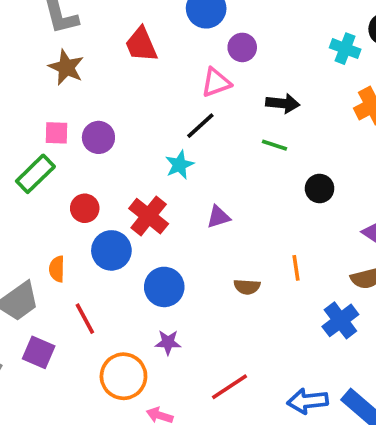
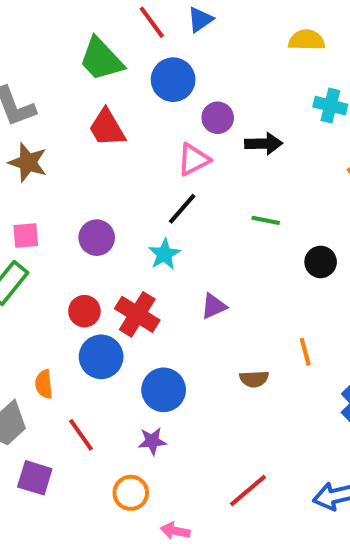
black arrow: (283, 103) -> (264, 144), moved
purple circle: (98, 137) -> (97, 238), moved
red circle: (85, 208) -> (84, 311), moved
purple star: (168, 342) -> (152, 441), moved
orange circle: (123, 376) -> (131, 493), size x0.7

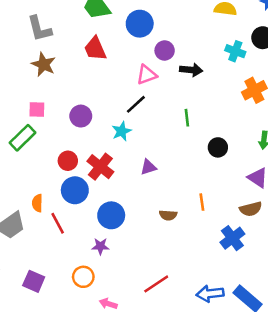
green line: (266, 220) -> (187, 118), turned 66
red line: (81, 435) -> (58, 223), moved
purple square: (35, 478) -> (34, 281), moved

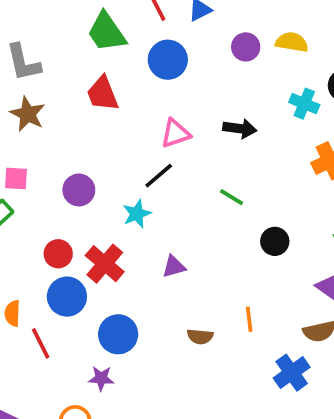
purple circle: (165, 50) -> (246, 47), moved
green line: (187, 118) -> (231, 197), turned -54

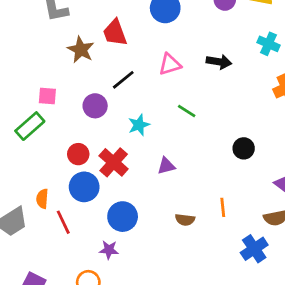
brown star: (28, 114) -> (81, 50), moved
black line: (159, 176) -> (123, 80), moved
green line: (231, 197) -> (187, 111), moved

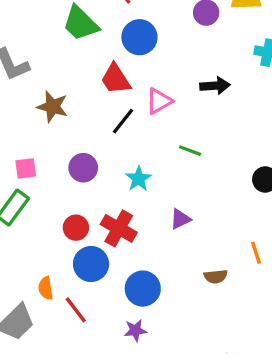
red trapezoid: (115, 33) -> (116, 79), moved
black line: (123, 80) -> (123, 121), moved

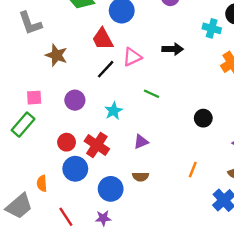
orange line: (256, 253) -> (193, 170), turned 35
brown semicircle: (216, 276) -> (141, 177), moved
red line: (76, 310) -> (66, 217), moved

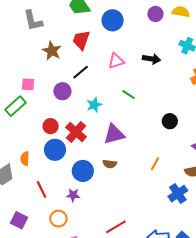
red trapezoid: (103, 39) -> (81, 40), moved, turned 40
black line: (106, 69) -> (81, 72), moved
purple triangle: (141, 142) -> (114, 134), size x1.6

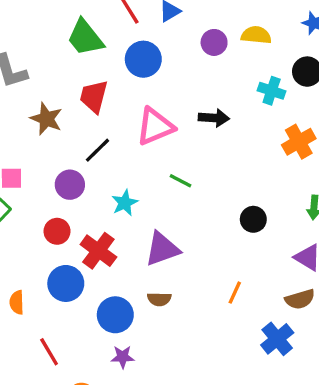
pink triangle: (116, 61) -> (155, 126), size x1.4
red circle: (51, 126) -> (57, 231), moved
purple star: (73, 195) -> (123, 357), moved

